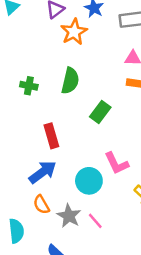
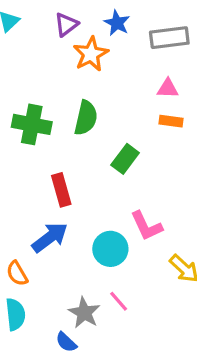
green cross: (29, 86) -> (32, 124), size x1.6
orange semicircle: (41, 205) -> (17, 273), moved
gray star: (69, 216) -> (84, 313), moved

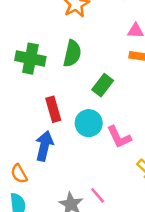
blue arrow: (50, 237) -> (44, 146), turned -40
cyan circle: (110, 249) -> (89, 123), moved

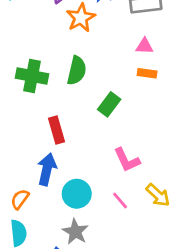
cyan circle: (89, 123) -> (77, 194), moved
orange semicircle: (19, 174) -> (20, 199), turned 66
pink line: (98, 195) -> (120, 201), moved

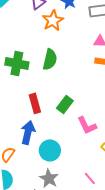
green rectangle: (109, 104) -> (65, 104), moved
pink line: (120, 201) -> (90, 178), moved

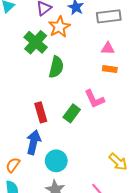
green cross: (17, 63) -> (36, 42), moved, turned 30
pink L-shape: (87, 125) -> (94, 99), moved

